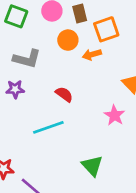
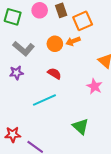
orange circle: (68, 40) -> (55, 44), moved
gray L-shape: (27, 59) -> (24, 49), turned 30

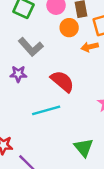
orange circle: (55, 44) -> (69, 28), moved
red semicircle: (54, 74) -> (62, 81), size x1.5

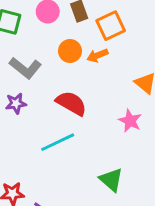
orange circle: (69, 28) -> (70, 51), moved

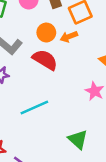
red semicircle: (71, 103) -> (45, 60), moved

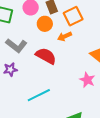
orange circle: (46, 33) -> (45, 24), moved

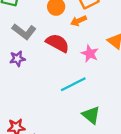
pink star: (87, 80) -> (90, 54), moved
cyan line: (39, 95) -> (73, 84), moved

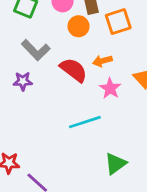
orange arrow: (79, 21) -> (102, 61), moved
green triangle: (91, 115) -> (115, 164), moved, turned 36

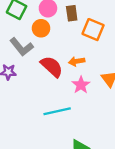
orange square: (118, 22) -> (93, 30), turned 35
orange circle: (79, 26) -> (41, 28), moved

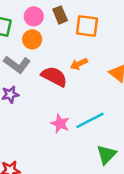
pink star: (81, 85) -> (60, 124), moved
cyan line: (57, 111) -> (90, 120), moved

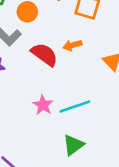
green triangle: (106, 155) -> (73, 145), moved

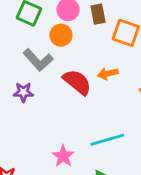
pink star: (43, 105) -> (63, 156), moved

